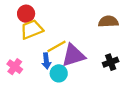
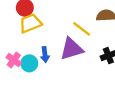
yellow line: (56, 46) -> (82, 29), moved, turned 66
cyan circle: (59, 73) -> (29, 63), moved

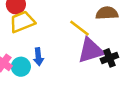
purple triangle: (72, 49) -> (91, 50), moved

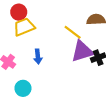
cyan circle: (21, 67) -> (23, 88), moved

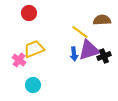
yellow trapezoid: (24, 27) -> (34, 49), moved
blue arrow: (38, 57) -> (74, 54), moved

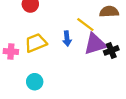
blue arrow: (74, 54) -> (67, 39), moved
pink cross: (19, 60) -> (11, 51), moved, turned -32

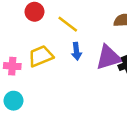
yellow line: (85, 25) -> (68, 24), moved
cyan circle: (35, 82) -> (14, 101), moved

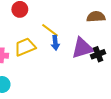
yellow line: (68, 24) -> (50, 30), moved

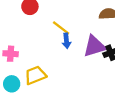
yellow trapezoid: (25, 47) -> (35, 75), moved

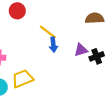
purple triangle: (94, 46) -> (81, 50), size x0.6

